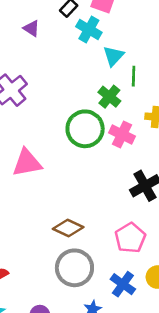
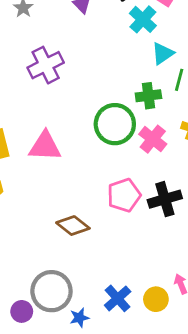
green cross: (109, 97) -> (148, 96), turned 30
pink pentagon: (130, 238) -> (124, 195), moved
gray circle: (74, 268) -> (51, 291), moved

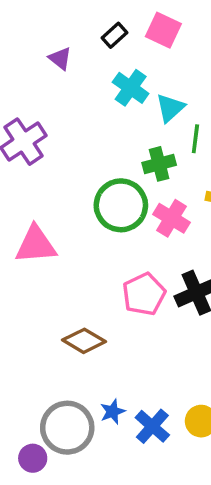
cyan cross: (143, 19) -> (131, 88), moved
blue star: (79, 318) -> (113, 412), moved

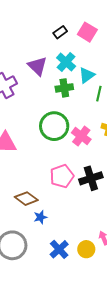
purple triangle: (60, 58) -> (37, 66), moved, size x1.5
green cross: (159, 164) -> (64, 88), moved
blue star: (113, 412) -> (40, 217), moved

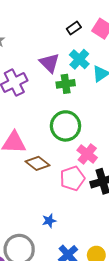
green cross: (64, 88) -> (66, 84), moved
pink cross: (81, 136) -> (87, 154), moved
brown diamond: (26, 199) -> (38, 163), moved

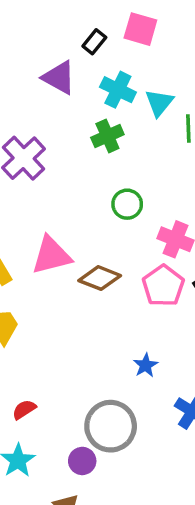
purple triangle: (49, 63) -> (59, 78), moved
green circle: (66, 126) -> (127, 204), size x0.6

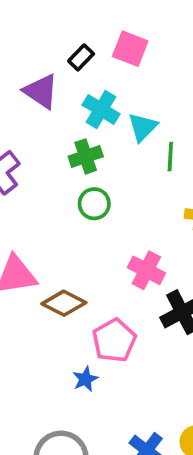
green circle: (127, 204) -> (94, 204), moved
pink pentagon: (163, 286) -> (114, 340), moved
blue star: (146, 365) -> (85, 379), moved

